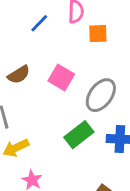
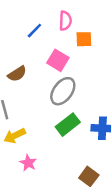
pink square: (61, 77) -> (58, 60), moved
gray ellipse: (101, 95) -> (63, 91), moved

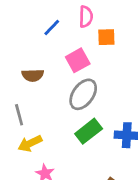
pink square: (58, 60) -> (78, 60), turned 30
brown semicircle: (17, 74) -> (33, 75), turned 30

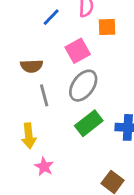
gray line: (19, 115) -> (44, 95), moved
yellow arrow: (30, 143) -> (29, 136), turned -70

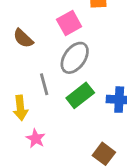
brown semicircle: (32, 66) -> (23, 38), turned 45
gray line: (44, 95) -> (44, 84), moved

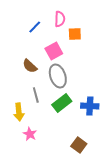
brown semicircle: (23, 38) -> (30, 66), moved
gray ellipse: (75, 58) -> (58, 76), turned -55

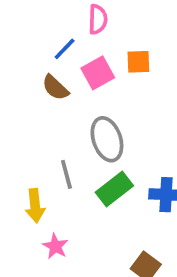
pink semicircle: (60, 19) -> (98, 19), moved
pink square: (54, 51) -> (98, 73), moved
brown semicircle: (30, 66) -> (55, 88), moved

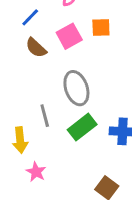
blue line: (65, 49) -> (30, 17), moved

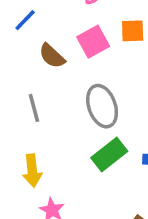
blue line: (30, 17) -> (25, 20), moved
gray line: (45, 116) -> (34, 108), moved

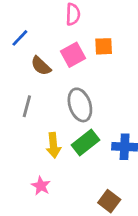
gray line: (34, 108) -> (27, 106), turned 30
yellow arrow: (32, 171) -> (53, 145), moved

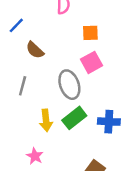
pink square: (73, 55) -> (92, 62), moved

